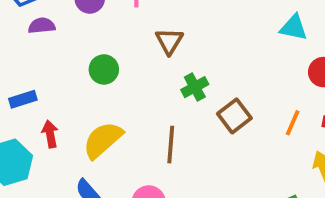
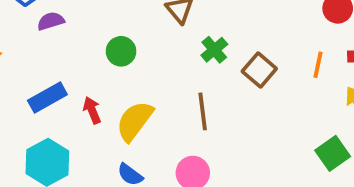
blue rectangle: (23, 99) -> (47, 97), size x1.4
red arrow: (50, 134) -> (92, 110), moved

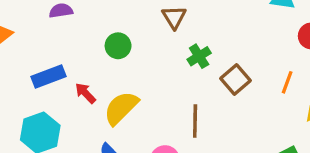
red arrow: (92, 110) -> (85, 93), turned -30
brown line: (203, 111) -> (195, 121), moved

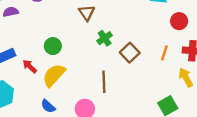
green circle: (118, 46) -> (53, 46), moved

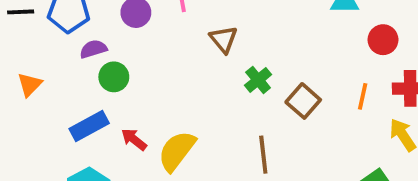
green circle: (53, 46) -> (114, 77), moved

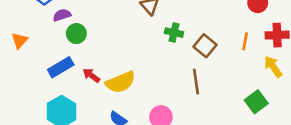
green cross: (258, 80) -> (174, 33), turned -36
yellow semicircle: (177, 151) -> (121, 82), turned -148
brown line: (263, 155) -> (196, 82), moved

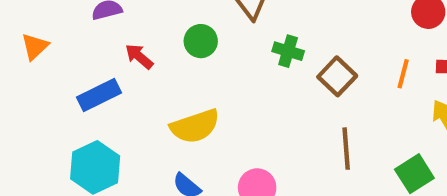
green circle: (76, 34) -> (201, 41), moved
red arrow: (91, 75) -> (139, 56), moved
brown line: (196, 82) -> (346, 149), moved

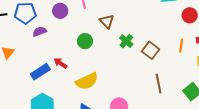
green cross: (288, 51) -> (126, 41), turned 32
red arrow: (139, 56) -> (60, 63), moved

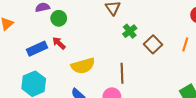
green circle: (85, 41) -> (59, 18), moved
brown line: (159, 84) -> (122, 73), moved

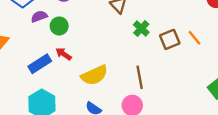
brown square: (153, 44) -> (170, 39), turned 30
orange line: (185, 44) -> (194, 38), moved, turned -48

